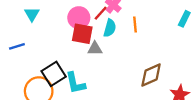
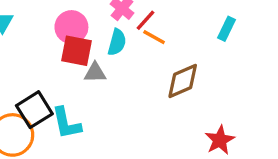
red line: (101, 13) -> (146, 20), moved
orange line: (135, 25) -> (154, 37), turned -56
brown diamond: (151, 75) -> (183, 81), moved

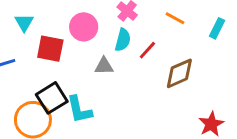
red line: (146, 20) -> (147, 50), moved
orange line: (154, 37) -> (175, 18), moved
red square: (76, 51) -> (50, 49), moved

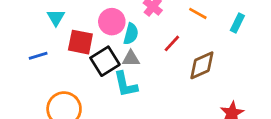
cyan semicircle: (123, 40) -> (131, 34), moved
black square: (52, 98) -> (105, 61), moved
cyan L-shape: (79, 110) -> (125, 84), moved

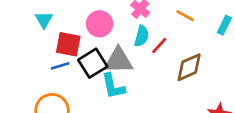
cyan semicircle: (131, 34) -> (142, 36), moved
blue line: (38, 56) -> (60, 66), moved
gray triangle: (131, 58) -> (119, 60), size x1.6

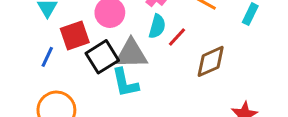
red square: (68, 44) -> (75, 35), turned -30
blue line: (60, 66) -> (47, 57), moved, turned -48

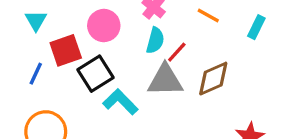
gray triangle: (131, 54) -> (165, 80), moved
cyan L-shape: (125, 83) -> (120, 102), turned 148

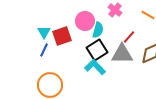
cyan triangle: (36, 21) -> (44, 32), moved
cyan semicircle: (155, 40) -> (98, 30), moved
black square: (95, 74) -> (97, 50), moved

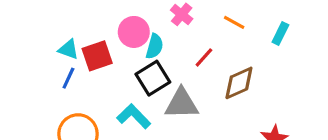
cyan triangle: (44, 32) -> (68, 49), turned -40
gray triangle: (122, 54) -> (182, 104), moved
cyan L-shape: (95, 67) -> (134, 116), moved

